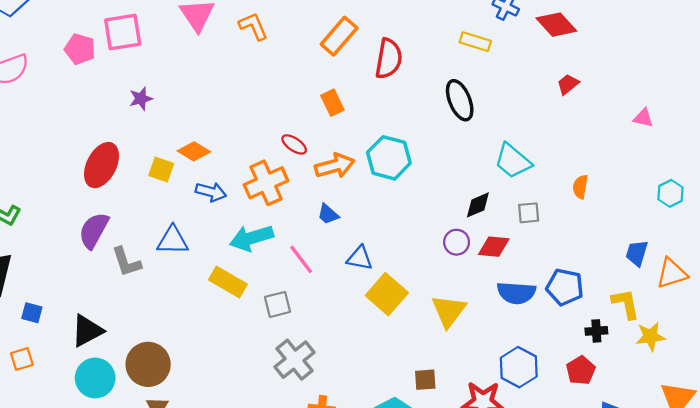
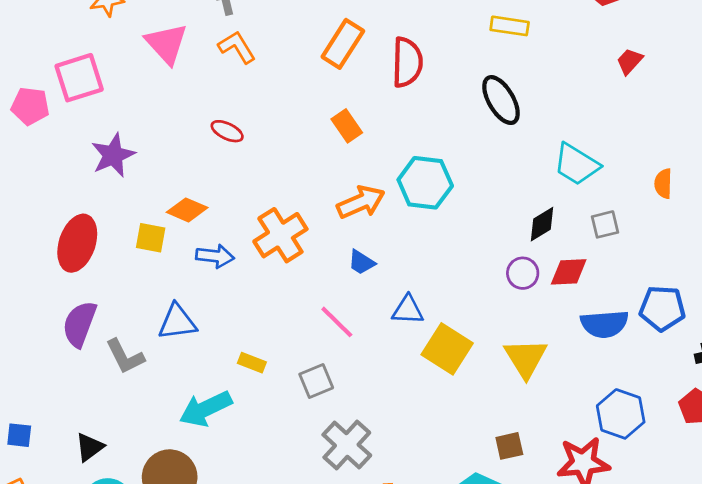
purple star: (141, 99) -> (113, 155), size x1.5
red ellipse: (294, 144) -> (227, 131), moved
cyan arrow: (251, 238) -> (206, 409), moved
yellow rectangle: (228, 282) -> (252, 363), size x0.6
black triangle: (87, 331) -> (90, 447), size x0.7

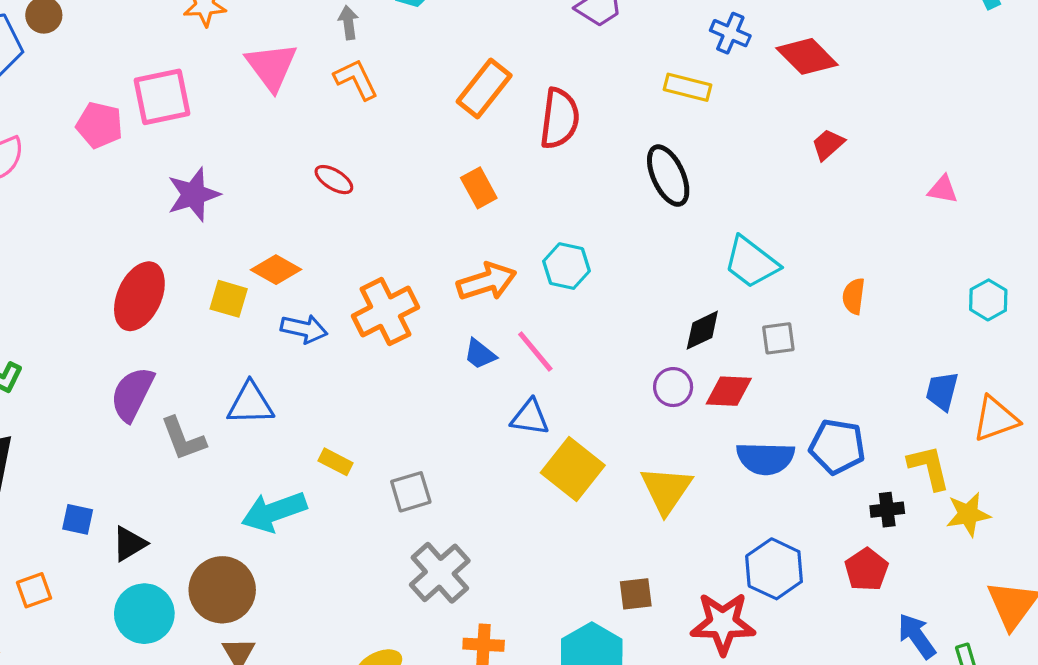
cyan hexagon: (425, 183) -> (567, 266), size x0.7
pink line: (337, 322) -> (535, 352), moved
blue square: (19, 435) -> (78, 519), moved

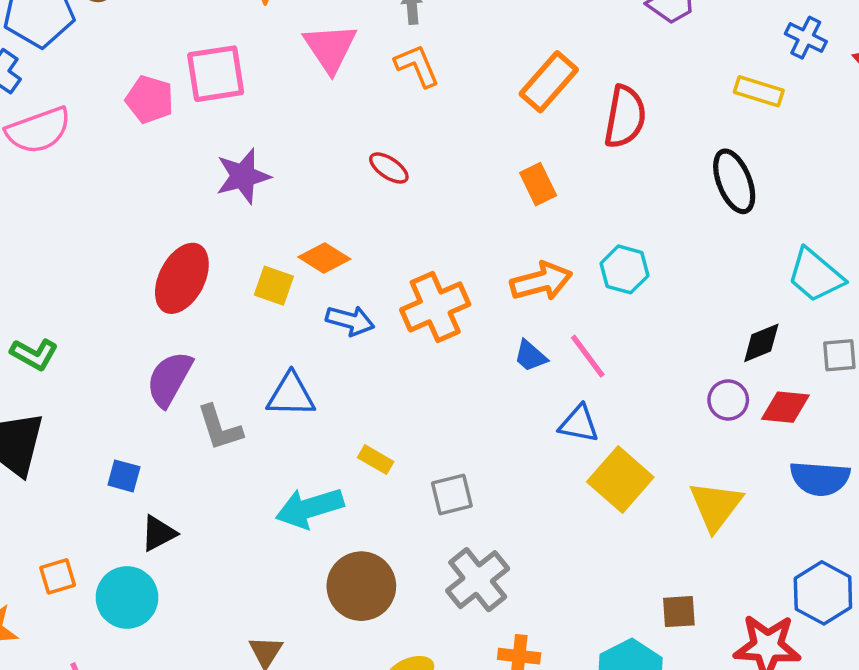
blue square: (78, 519) -> (124, 476), moved
brown circle: (222, 590) -> (361, 586), moved
cyan circle: (144, 614) -> (127, 597), moved

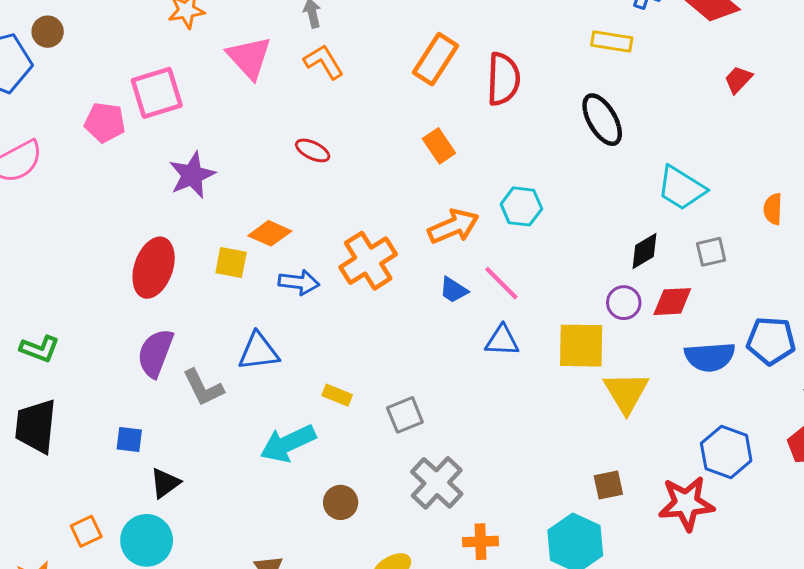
yellow square: (620, 479) -> (581, 346), moved, turned -32
brown circle: (361, 586) -> (341, 502), size x0.6

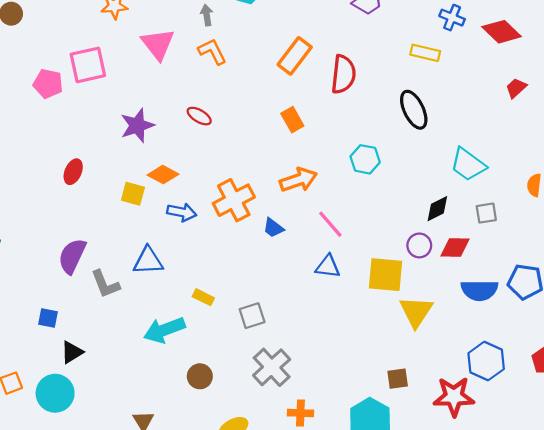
purple star: (192, 175) -> (137, 125), moved
cyan hexagon: (521, 206) -> (365, 159), moved
red ellipse: (154, 268) -> (73, 172), moved, size x0.6
blue trapezoid: (454, 290) -> (273, 228), moved

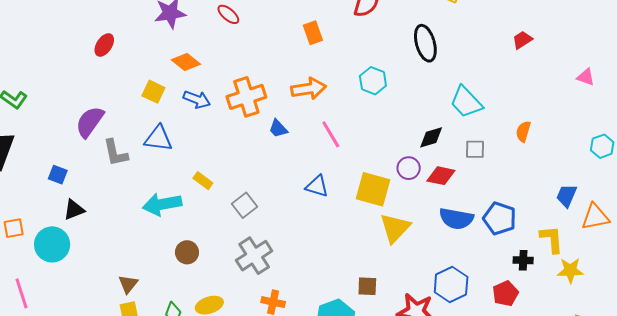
yellow square: (133, 194) -> (153, 92), moved
blue triangle: (328, 266) -> (317, 186), moved
gray square: (252, 316) -> (245, 205), turned -30

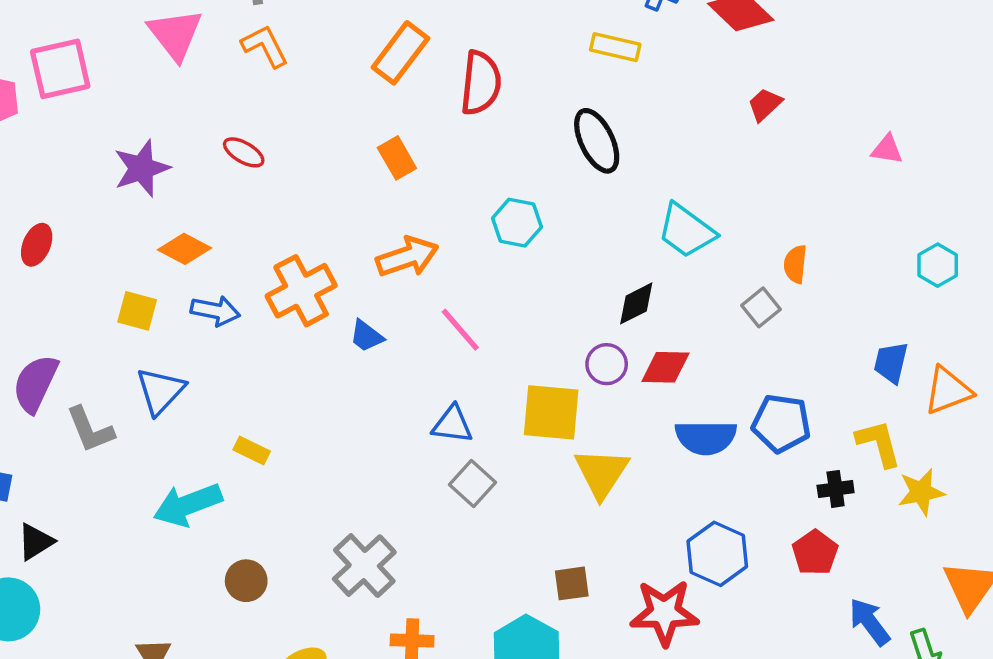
blue triangle: (158, 138) -> (160, 391), turned -44
gray square: (475, 149) -> (761, 307), moved, turned -30
gray square: (245, 205) -> (472, 484), moved

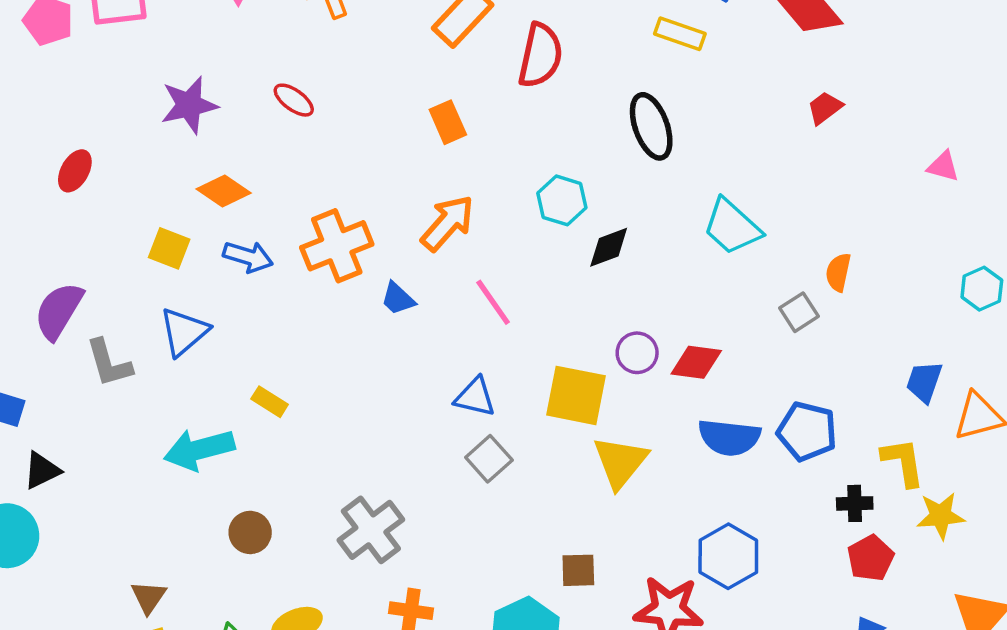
orange arrow: (407, 257) -> (448, 223), turned -36
black diamond: (636, 303) -> (609, 247), moved
red pentagon: (815, 553) -> (871, 558), moved

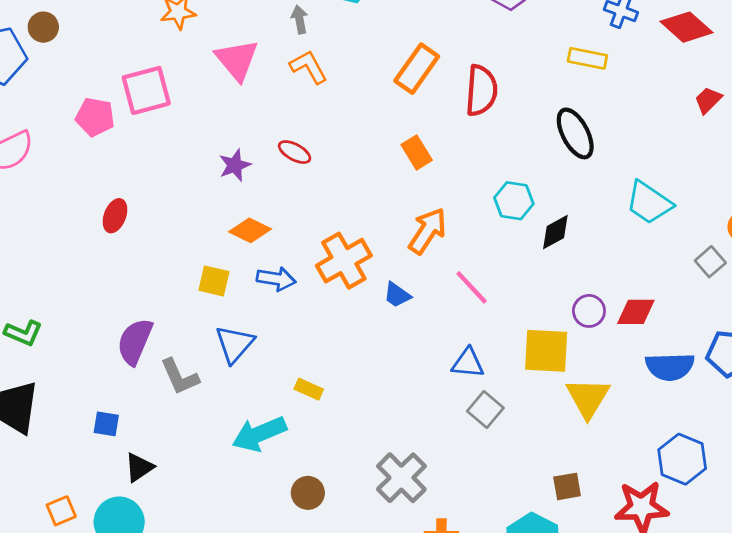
purple star: (189, 105) -> (235, 165), moved, size x0.7
red ellipse: (75, 171) -> (115, 216), moved

